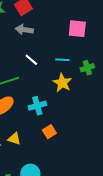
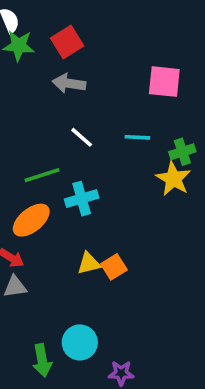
yellow star: (62, 83) -> (173, 179), moved
cyan cross: (37, 106) -> (82, 199), moved
yellow triangle: (14, 139) -> (89, 263), moved, turned -32

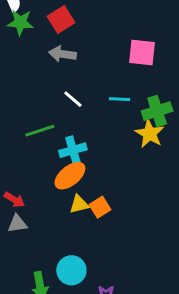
green cross: (182, 152) -> (157, 111), size x1.4
orange ellipse: (31, 220) -> (70, 176), moved

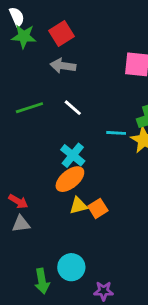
cyan line: (120, 99) -> (116, 133), moved
green line: (40, 131) -> (29, 108), moved
cyan cross: (73, 150) -> (73, 155), turned -35

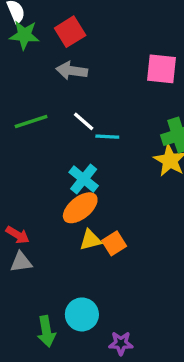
cyan line: (116, 133) -> (107, 137), moved

